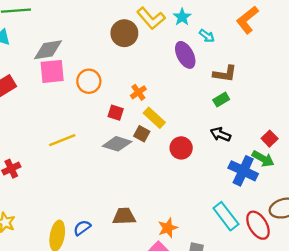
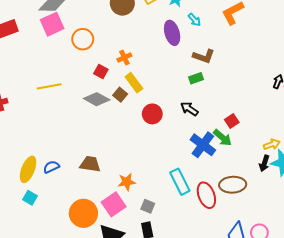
pink square: (52, 71) -> (52, 24), turned -30

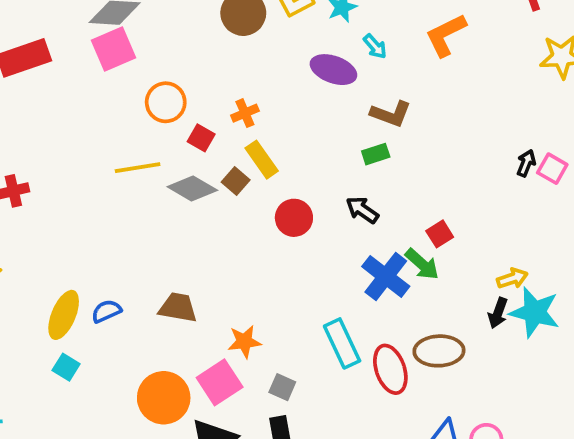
purple ellipse: (172, 33) -> (333, 70), turned -55
orange circle: (83, 39) -> (166, 102), moved
yellow line: (49, 86) -> (138, 168), moved

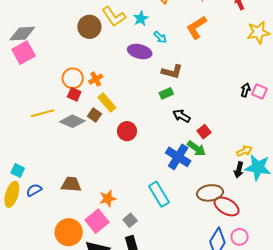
orange circle: (166, 102) -> (73, 78), moved
black arrow: (362, 210) -> (182, 116), moved
cyan square: (66, 367) -> (18, 171), moved
red ellipse: (390, 369) -> (227, 206), moved, turned -35
gray square: (282, 387) -> (130, 220), turned 32

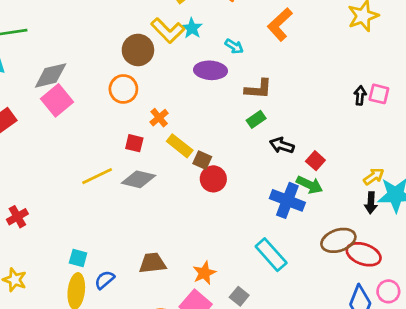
cyan star: (141, 19) -> (192, 28), moved
orange circle: (73, 78) -> (123, 89), moved
brown square: (95, 115) -> (202, 160), moved

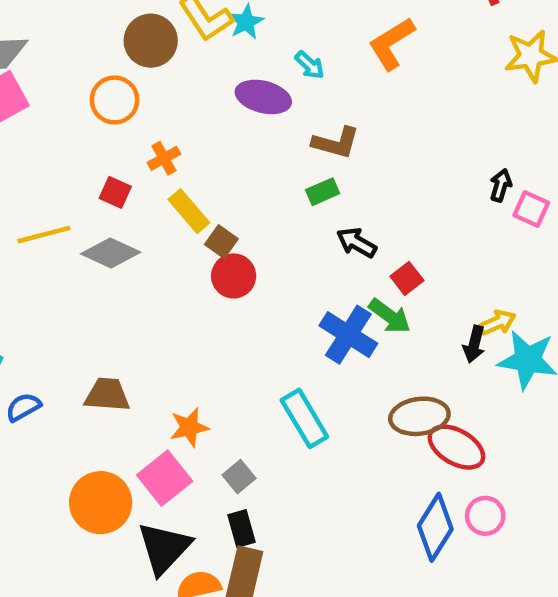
pink square: (379, 94) -> (531, 209), moved
black arrow: (371, 203) -> (474, 344), moved

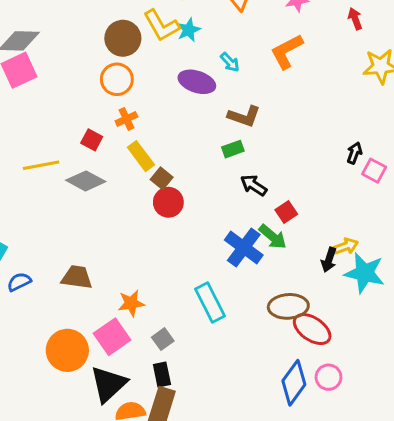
orange circle: (115, 100) -> (117, 79), moved

